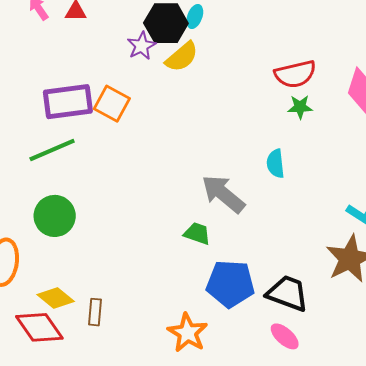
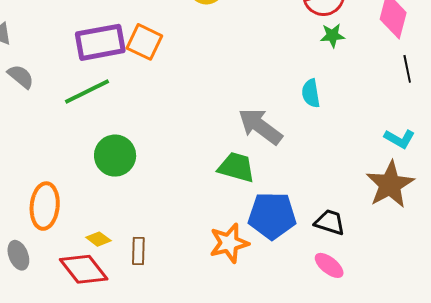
green circle: (55, 216) -> (115, 156), moved
green trapezoid: (197, 234) -> (236, 167), size x1.4
black trapezoid: (288, 293) -> (330, 222), size x0.7
yellow diamond: (56, 298) -> (98, 239), size x0.7
orange star: (188, 333) -> (229, 243), moved, turned 30

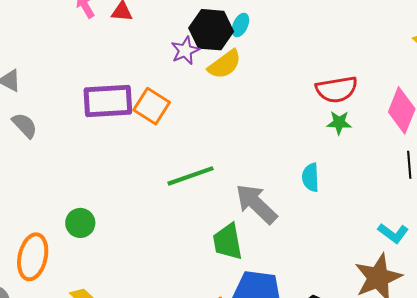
green line: (87, 91) -> (191, 176), moved
green circle: (115, 156) -> (80, 223), moved, size x0.7
green trapezoid: (236, 167) -> (228, 242), turned -123

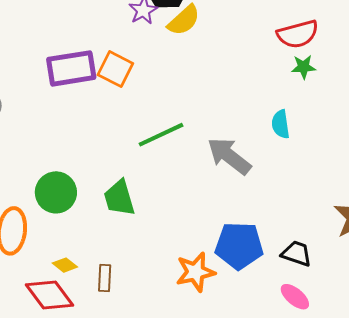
green circle: (80, 223) -> (56, 192), size x1.4
green trapezoid: (228, 242) -> (119, 198), moved

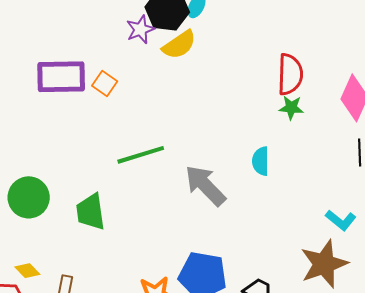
red semicircle: (298, 34) -> (290, 74), turned -81
orange square: (115, 69) -> (105, 84), size x0.7

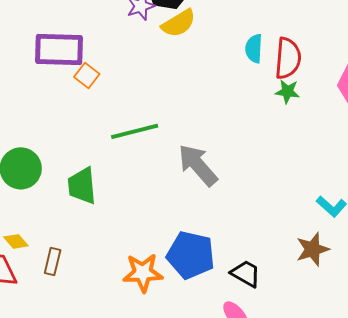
orange square: (105, 84) -> (87, 75), moved
cyan semicircle: (261, 161) -> (254, 49), moved
brown star: (324, 264) -> (313, 249), size x0.7

